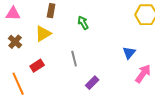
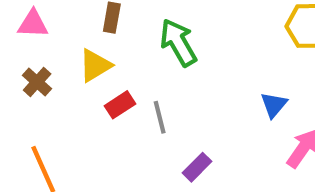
green arrow: (83, 23) -> (178, 43), size x1.6
red rectangle: (37, 66) -> (120, 105), moved

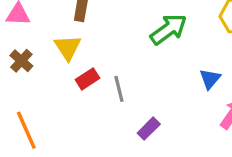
green arrow: (178, 43) -> (169, 29), moved, turned 84
yellow triangle: (95, 65) -> (68, 48), turned -32

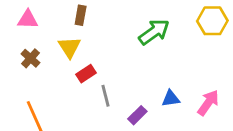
blue triangle: (210, 79) -> (171, 99), moved, turned 42
gray line: (119, 89) -> (105, 96), moved

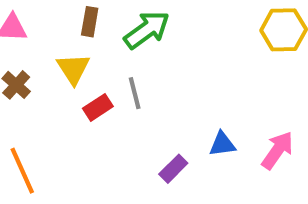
green arrow: (154, 32) -> (147, 30), moved
gray line: (105, 96) -> (135, 93), moved

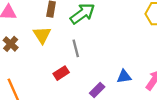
red rectangle: (98, 107) -> (61, 73), moved

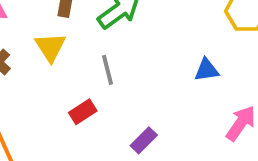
blue triangle: (124, 76) -> (207, 70), moved

